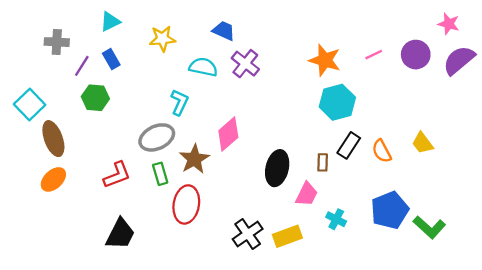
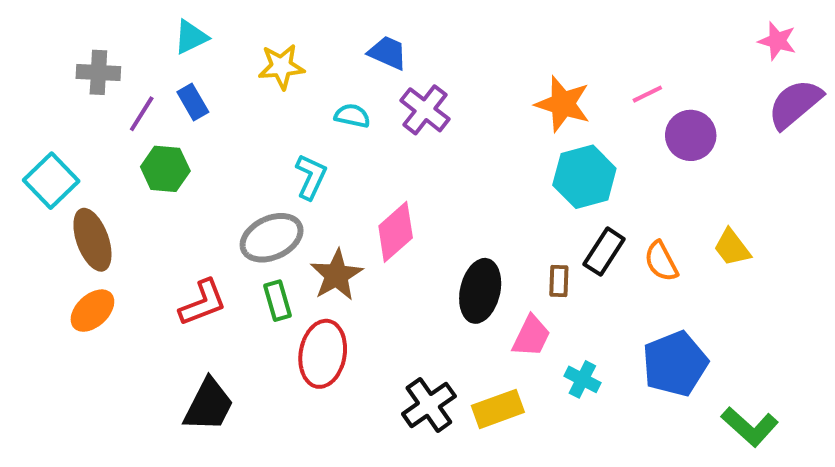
purple circle: (416, 55) -> (691, 135), moved
cyan semicircle: (203, 67) -> (352, 116), size x0.7
green L-shape: (429, 227) -> (750, 427), moved

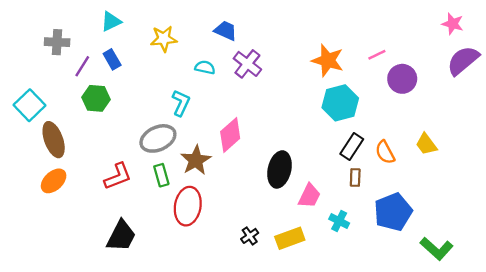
brown rectangle: (559, 281) -> (355, 177), moved
black cross: (429, 405) -> (250, 236), size x0.6

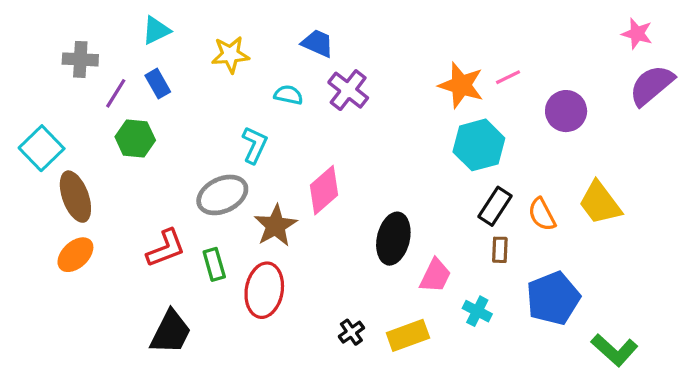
pink line: (377, 55) -> (508, 77), moved
yellow trapezoid: (426, 144) -> (600, 203), size x1.4
green rectangle: (161, 175) -> (214, 264), moved

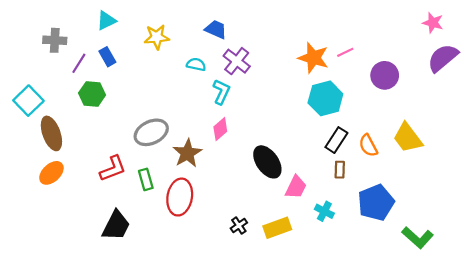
cyan L-shape: (255, 145) -> (221, 92), moved
pink diamond: (324, 190) -> (220, 129), size x0.7
black ellipse: (393, 239) -> (267, 162), turned -48

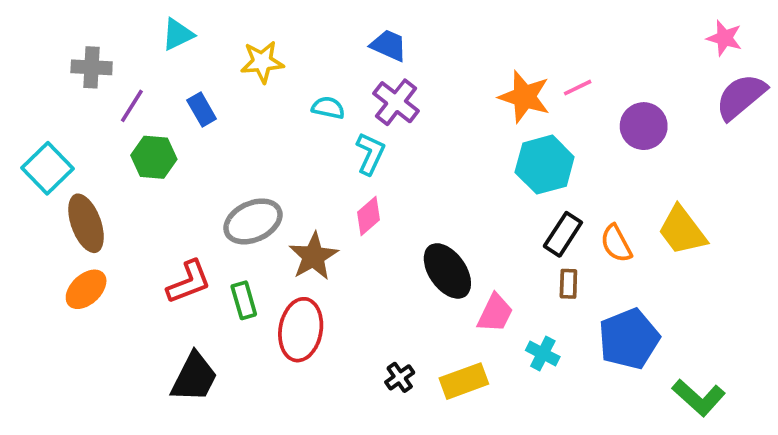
blue trapezoid: (216, 29) -> (389, 45), moved
blue rectangle: (107, 57) -> (202, 110), moved

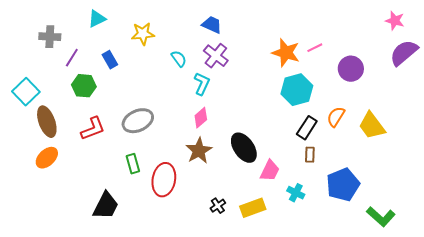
cyan semicircle: (328, 108) -> (179, 59), turned 42
orange semicircle: (616, 243) -> (336, 117), moved, turned 60
brown star: (313, 256) -> (199, 151), moved
red L-shape: (189, 282) -> (93, 129), moved

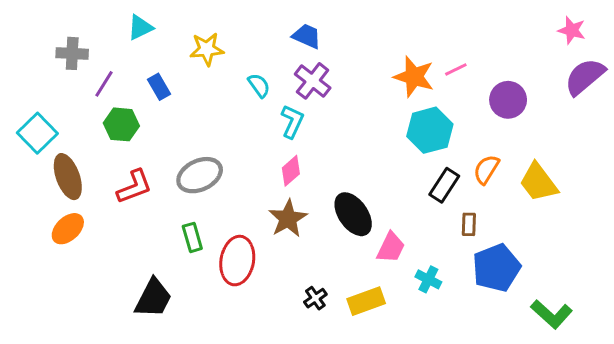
brown rectangle: (310, 155) -> (469, 224), moved

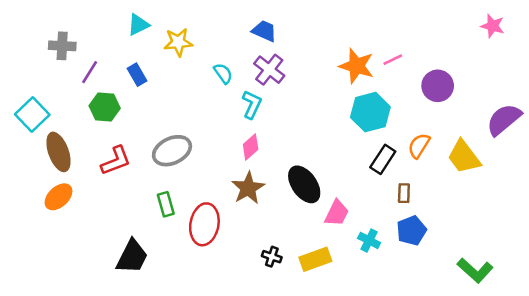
cyan triangle: (140, 27) -> (138, 25), moved
purple semicircle: (585, 77) -> (504, 119), moved
blue pentagon: (496, 268) -> (411, 231), moved, size x0.7
black cross: (315, 298) -> (272, 257), turned -36

